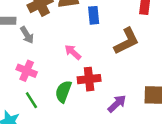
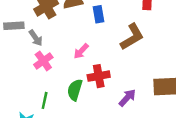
pink arrow: (73, 52) -> (81, 51), turned -84
pink cross: (27, 71) -> (43, 61), moved, turned 36
green line: (31, 100) -> (45, 100), turned 49

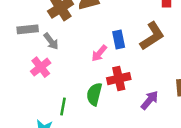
blue rectangle: (99, 14) -> (119, 39), moved
pink cross: (43, 61) -> (41, 67), moved

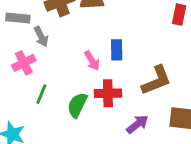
brown L-shape: (152, 36) -> (156, 80), moved
pink arrow: (99, 53) -> (92, 61), turned -84
green line: (63, 107) -> (41, 94), moved

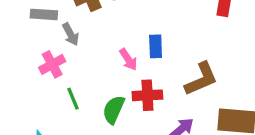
green line: (41, 94) -> (73, 99), turned -42

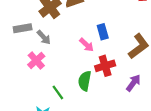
green line: (73, 99) -> (58, 92), moved

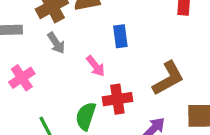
blue rectangle: (103, 32) -> (120, 36), moved
gray arrow: (44, 37) -> (56, 43), moved

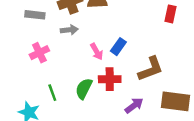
blue rectangle: (120, 36) -> (118, 47), moved, turned 35
gray arrow: (56, 43) -> (69, 30), turned -70

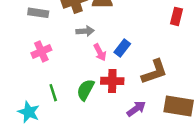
gray arrow: (69, 30) -> (85, 31), moved

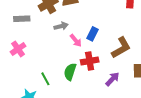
pink cross: (41, 51) -> (18, 49), moved

